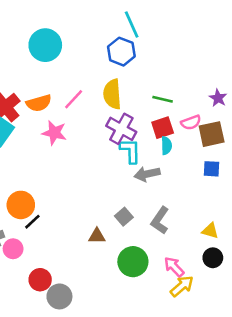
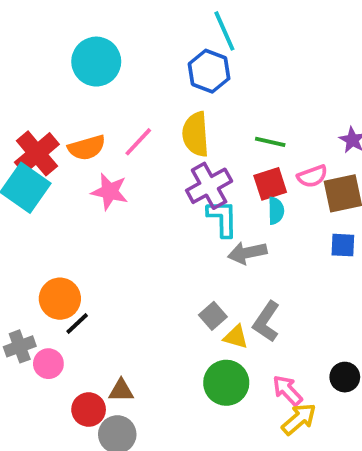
purple cross: (121, 129) -> (209, 186), turned 32
yellow triangle: (210, 231) -> (236, 337), moved
brown triangle: (97, 236) -> (121, 390), moved

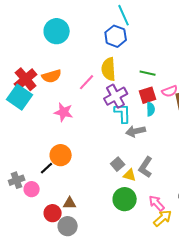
pink line: (138, 142) -> (87, 82), moved
pink star: (110, 192) -> (64, 112), moved
orange circle: (60, 299) -> (61, 155), moved

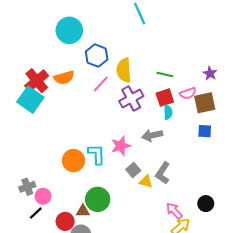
blue hexagon: (116, 36) -> (97, 56), moved
pink star: (64, 112) -> (121, 146), moved, turned -30
cyan L-shape: (123, 113) -> (97, 154), moved
black line: (47, 168) -> (36, 213), moved
green circle: (125, 199) -> (98, 199), moved

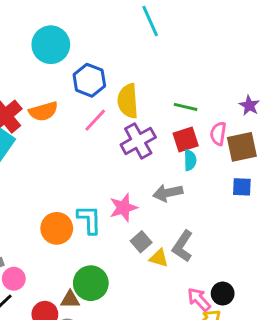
pink semicircle: (188, 93) -> (218, 134), turned 119
black circle: (206, 204) -> (223, 294), moved

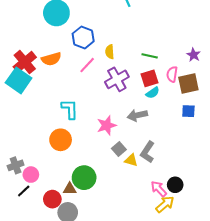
yellow semicircle: (128, 101) -> (110, 52), size x0.6
cyan semicircle: (190, 160) -> (153, 93), turned 56
cyan L-shape: (89, 219) -> (70, 109), moved

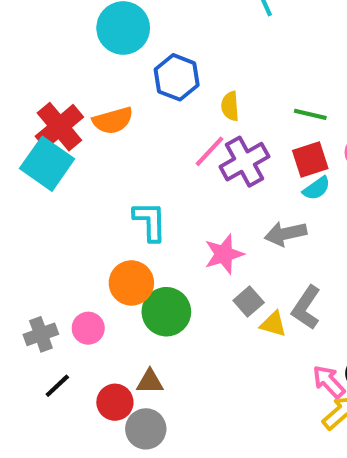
pink line: (87, 65) -> (210, 151), moved
pink circle: (31, 175) -> (88, 328), moved
green circle: (84, 178) -> (166, 312), moved

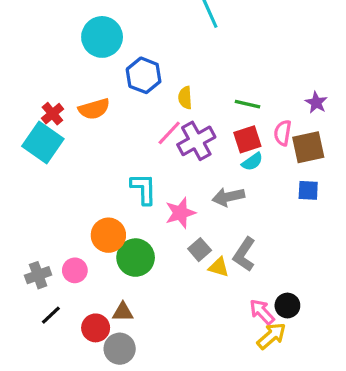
red cross: (59, 127) -> (52, 114), size x0.6
cyan L-shape: (150, 221) -> (144, 189), moved

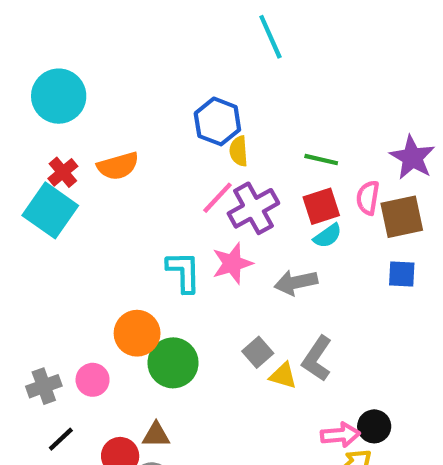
cyan circle: (102, 37) -> (59, 96), moved
blue hexagon: (144, 75) -> (217, 121), moved
purple star: (316, 103) -> (412, 157), size x1.5
pink star: (180, 213) -> (232, 263), moved
pink arrow: (262, 312) -> (340, 435), turned 128

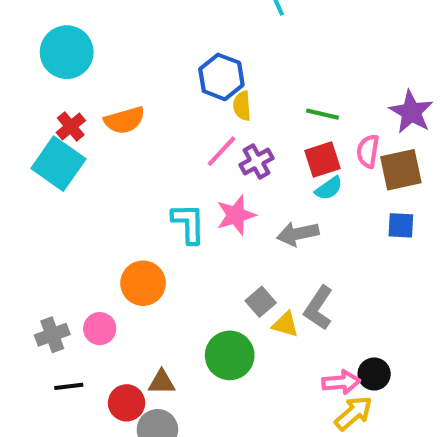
purple cross: (253, 208) -> (256, 161), size x0.7
green circle: (173, 363) -> (230, 355), moved
black line: (61, 439) -> (69, 386), turned 36

